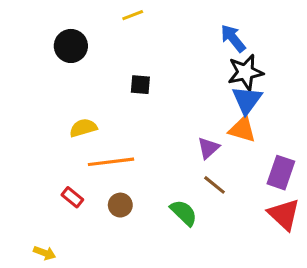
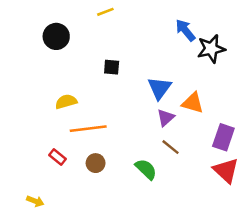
black star: (245, 72) -> (211, 49), moved
blue triangle: (247, 100) -> (160, 88), moved

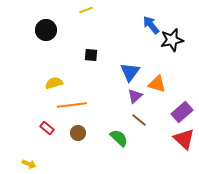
purple rectangle: (223, 137) -> (182, 112), turned 30

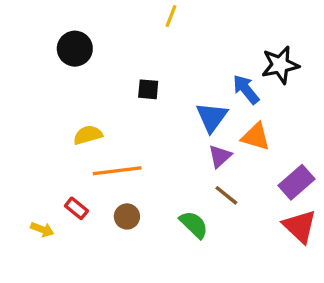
yellow line: (86, 10) -> (171, 16), moved, turned -48
blue arrow: (151, 25) -> (246, 89), moved
yellow arrow: (29, 164) -> (42, 230), moved

